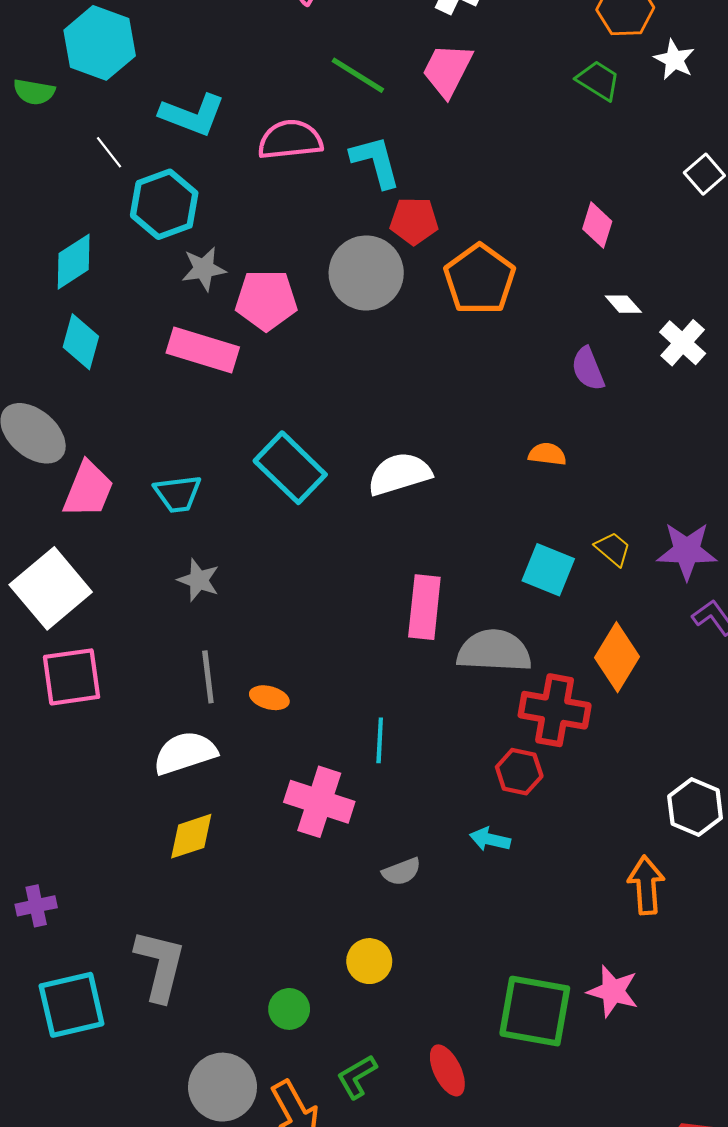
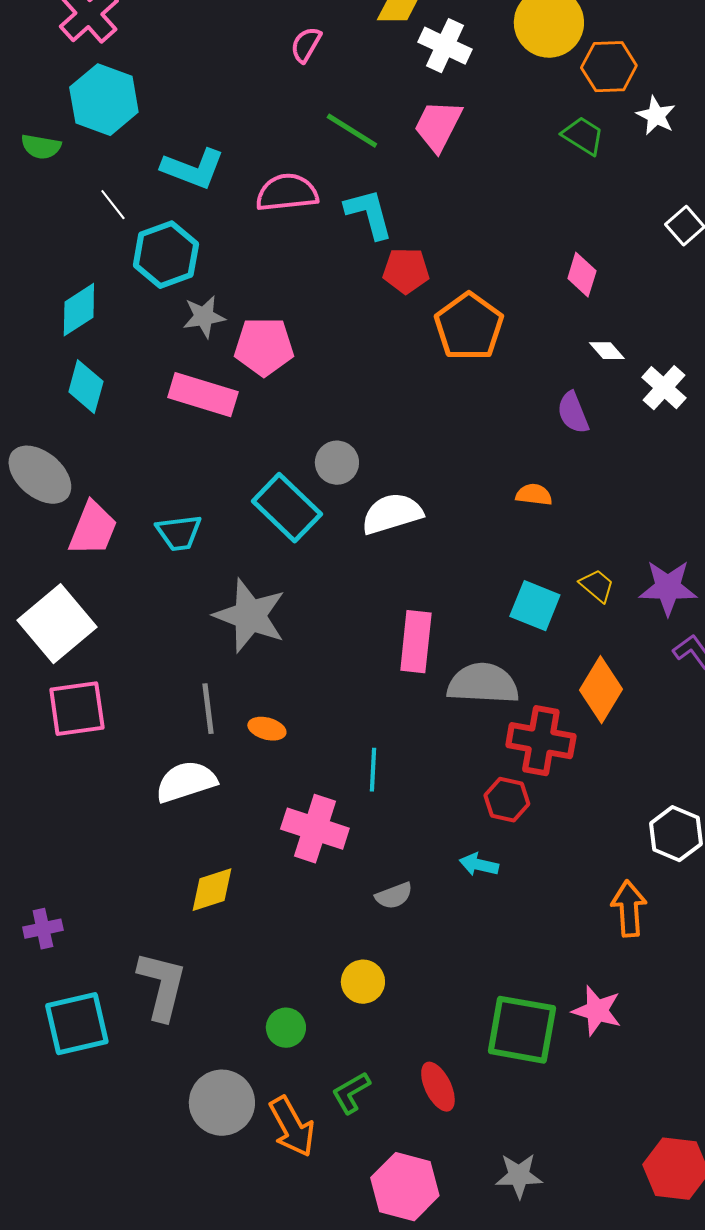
gray circle: (366, 273) -> (337, 463), moved, size x0.6
gray star: (199, 580) -> (250, 616), moved, size x1.8
yellow diamond: (191, 836) -> (212, 890), moved

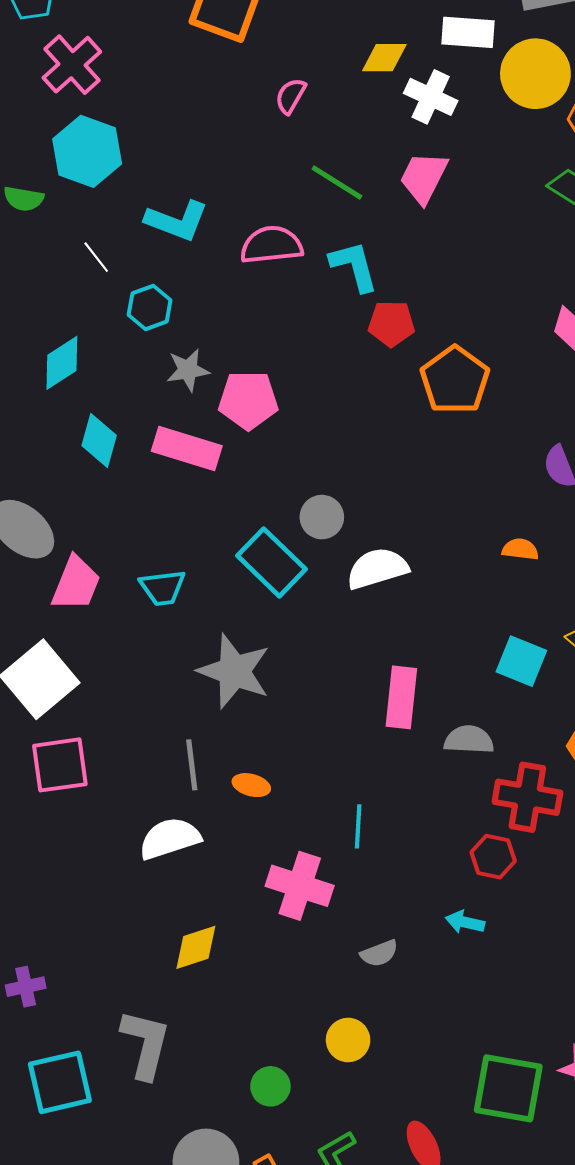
cyan hexagon: (166, 255) -> (150, 307), size x0.7
cyan diamond: (86, 387) -> (99, 440), moved
gray semicircle: (483, 684) -> (469, 740), size x0.7

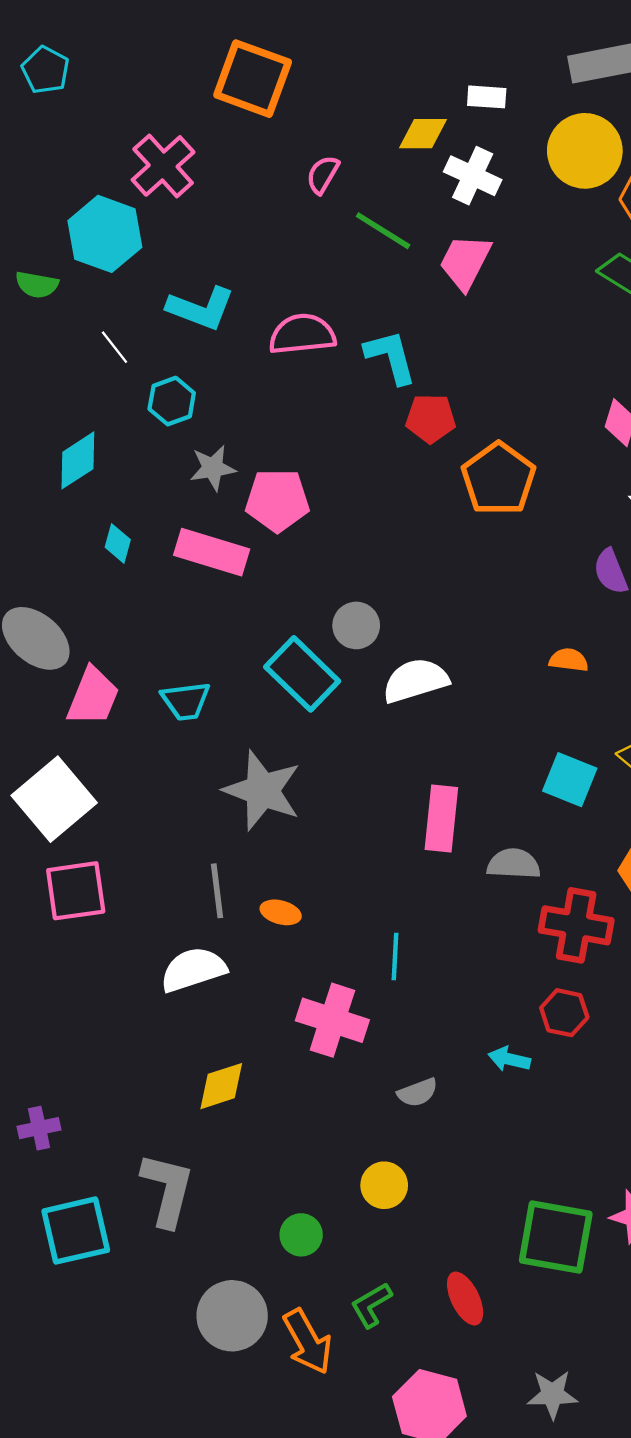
white rectangle: (468, 32) -> (487, 97), moved, size x0.7
pink cross: (72, 65) -> (163, 166), moved
green line: (337, 183) -> (383, 231), moved
cyan diamond: (99, 440) -> (118, 543), size x0.7
red hexagon: (493, 857) -> (564, 1013), moved

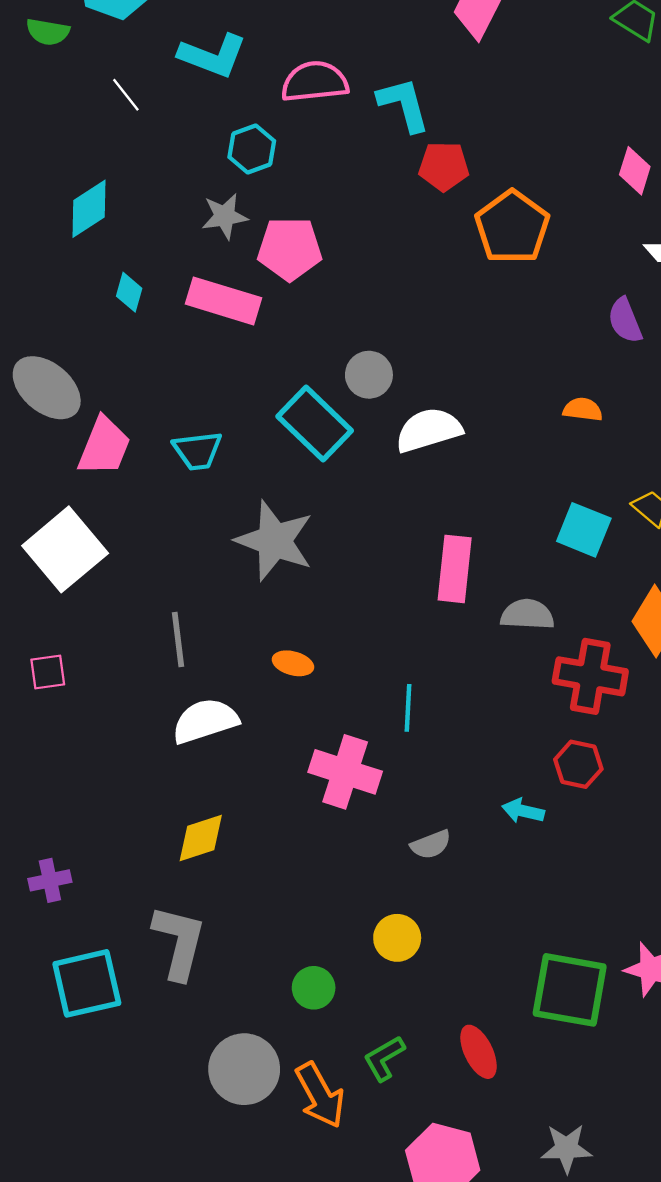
cyan hexagon: (172, 401) -> (252, 149), moved
pink square: (76, 891) -> (48, 672), moved, size x0.6
gray line: (217, 891) -> (178, 639), moved
yellow diamond: (221, 1086) -> (201, 838), moved

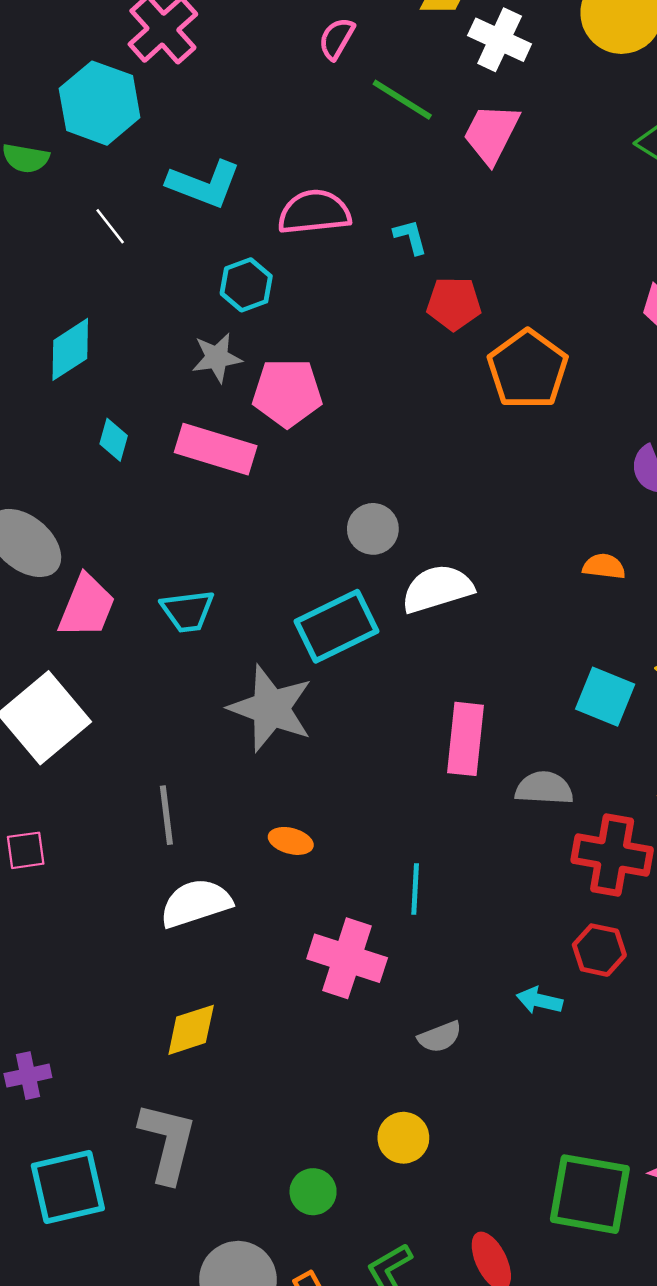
cyan L-shape: (404, 105) -> (410, 237), size x0.6
cyan rectangle: (315, 424) -> (337, 626), moved, turned -70

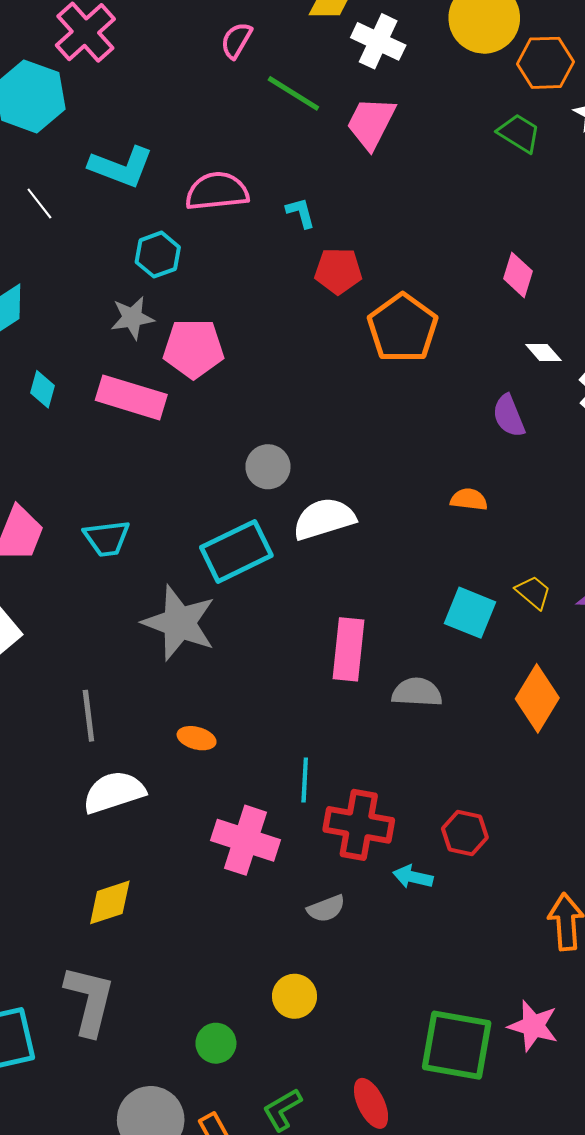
red cross: (612, 855) -> (359, 825), moved

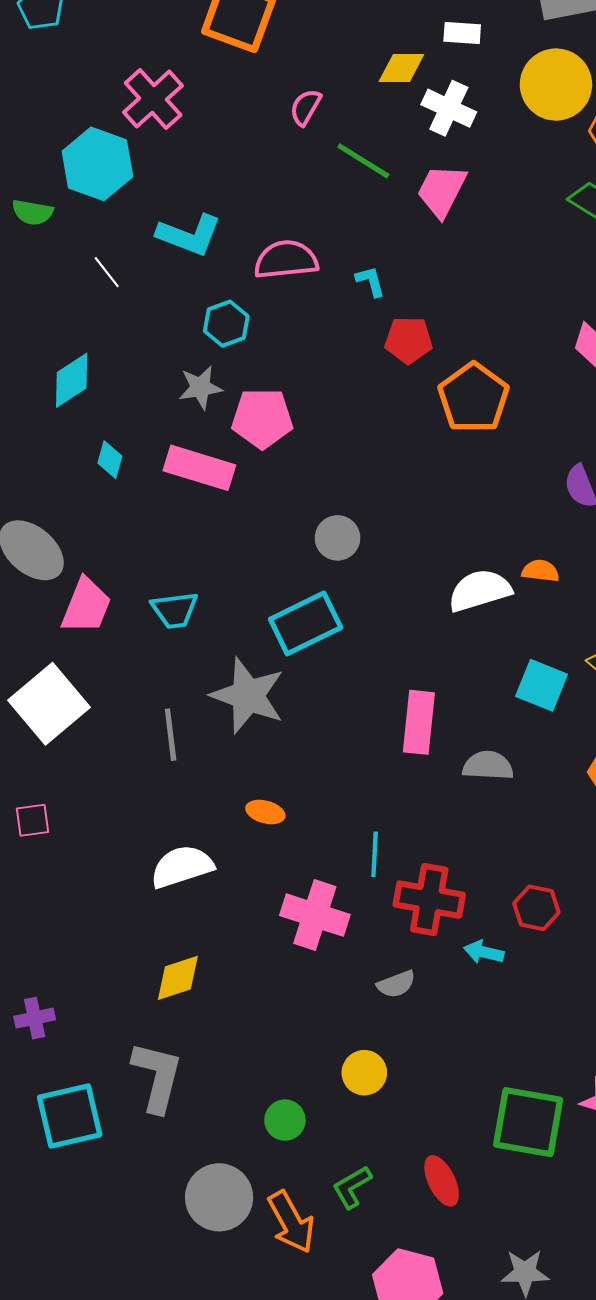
white semicircle: (324, 519) -> (480, 590), moved
gray line: (88, 716) -> (171, 735), moved

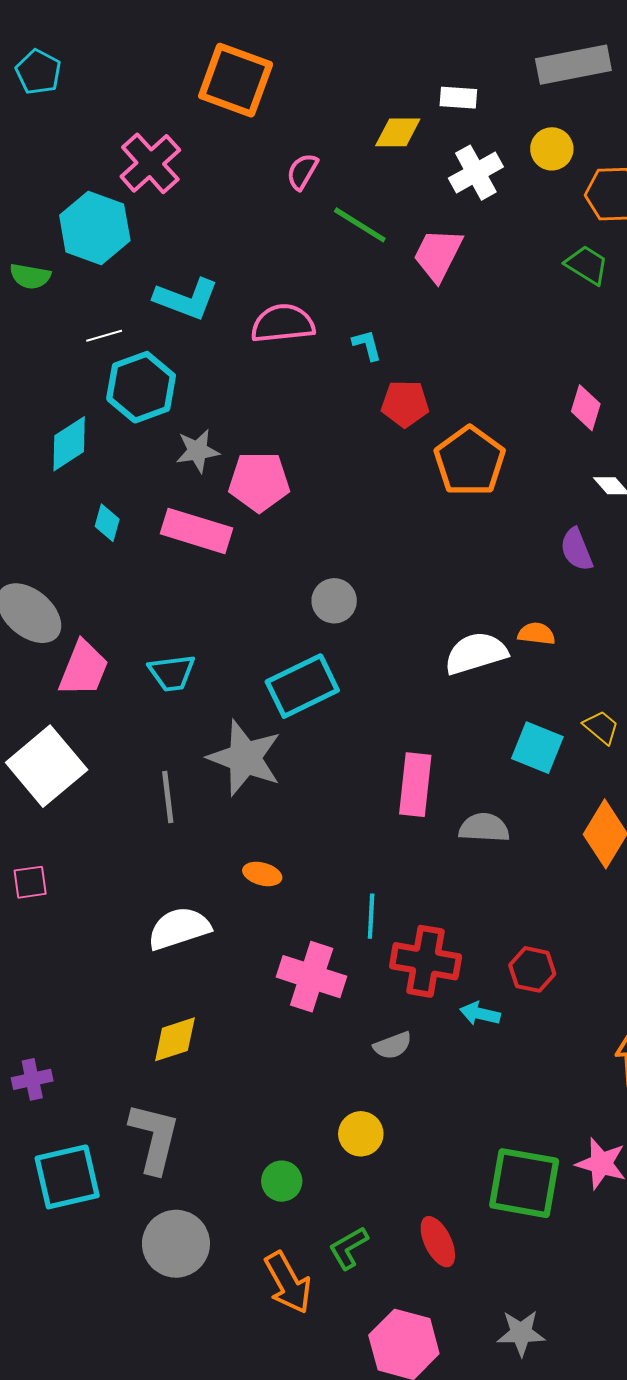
yellow circle: (556, 85) -> (552, 149), size x0.6
white cross: (449, 108) -> (476, 173), moved, turned 36
white line: (107, 272) -> (104, 336), turned -68
cyan hexagon: (226, 324) -> (141, 387), moved, size x1.5
gray circle: (219, 1197) -> (176, 1244), moved

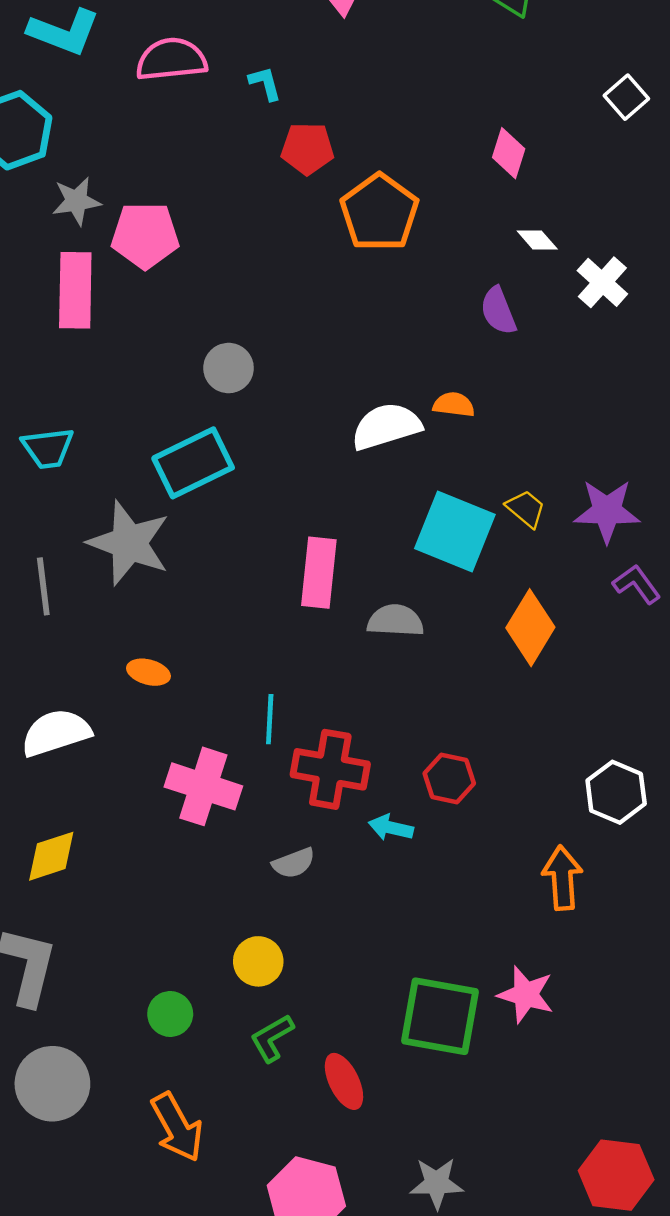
pink rectangle: (197, 531) -> (75, 290), turned 74
cyan square: (537, 748) -> (455, 532), size x1.4
green L-shape: (349, 1248) -> (272, 1038), moved

